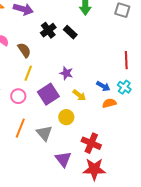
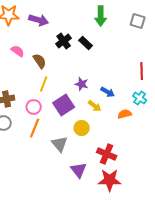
blue arrow: (103, 86) -> (108, 92), moved
orange line: (20, 128) -> (35, 128), moved

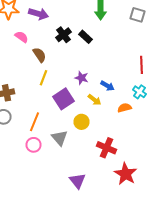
pink semicircle: (18, 51) -> (22, 37), moved
pink circle: (34, 107) -> (34, 145), moved
purple triangle: (79, 170) -> (78, 181), moved
red star: (110, 180) -> (126, 174), moved, turned 30

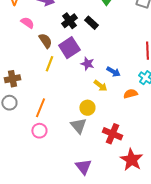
purple square: (64, 99) -> (69, 48), moved
gray triangle: (60, 138) -> (78, 126), moved

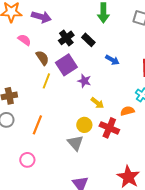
blue arrow: (113, 72) -> (112, 60), moved
pink circle: (39, 131) -> (27, 160), moved
red cross: (112, 134) -> (109, 128), moved

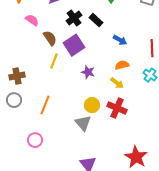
purple star: (84, 81) -> (88, 72), moved
yellow arrow: (97, 103) -> (117, 83), moved
orange semicircle: (127, 111) -> (122, 65), moved

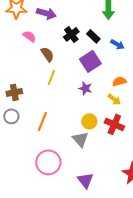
blue arrow: (120, 40) -> (117, 44), moved
purple square: (74, 45) -> (90, 61), moved
pink circle: (35, 140) -> (48, 162), moved, size x1.6

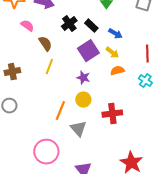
brown cross: (14, 92) -> (12, 72), moved
yellow arrow: (114, 99) -> (112, 53), moved
orange line: (42, 121) -> (60, 111), moved
yellow circle: (89, 121) -> (83, 100), moved
red cross: (114, 124) -> (112, 114), turned -30

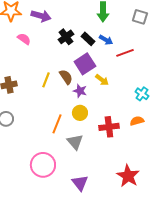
blue arrow: (115, 34) -> (106, 40), moved
brown semicircle: (45, 44) -> (66, 77), moved
yellow arrow: (112, 53) -> (102, 80), moved
red line: (147, 54) -> (125, 53), moved, turned 72
orange semicircle: (117, 71) -> (137, 121), moved

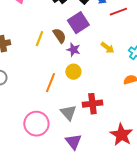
yellow arrow: (102, 80) -> (107, 48), moved
red cross: (109, 127) -> (92, 104), moved
gray triangle: (75, 142) -> (68, 113), moved

